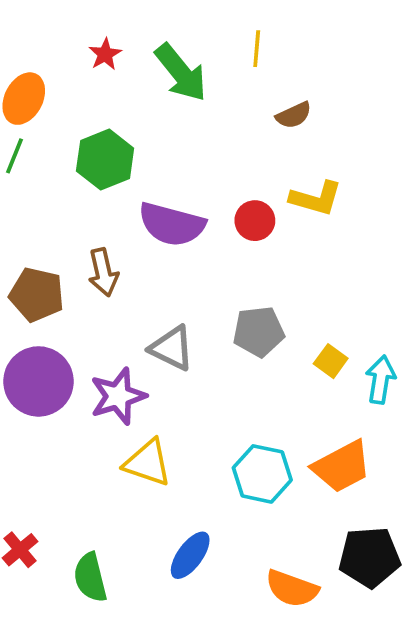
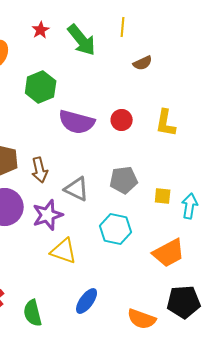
yellow L-shape: (316, 198) -> (166, 123), moved, turned 84
brown arrow: (103, 272) -> (40, 170), moved
yellow square: (331, 361) -> (163, 196), turned -30
cyan hexagon: (262, 474) -> (116, 229), moved

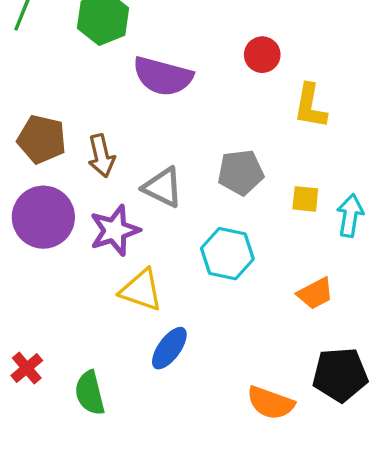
red circle: (122, 120) -> (262, 55), moved
yellow L-shape: (166, 123) -> (310, 106), moved
orange trapezoid: (169, 253) -> (315, 293), size x0.7
blue ellipse: (87, 301) -> (169, 348), moved

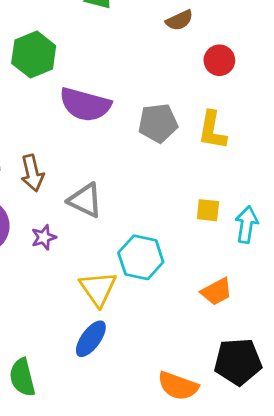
red circle: (262, 55) -> (219, 60), moved
gray pentagon: (241, 172) -> (158, 123), moved
purple star: (115, 230) -> (44, 237), size x0.6
yellow triangle: (141, 290) -> (98, 289), moved, turned 36

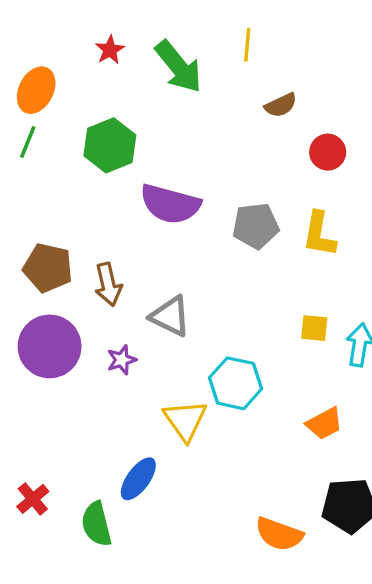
blue ellipse: (91, 339) -> (138, 479), moved

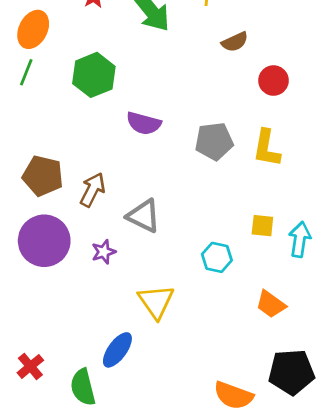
purple semicircle: (170, 204) -> (144, 123), size x0.7
brown arrow: (108, 284) -> (93, 190), turned -140
cyan hexagon: (236, 383) -> (217, 257), moved, size x0.7
orange trapezoid: (324, 424) -> (271, 304), turned 64

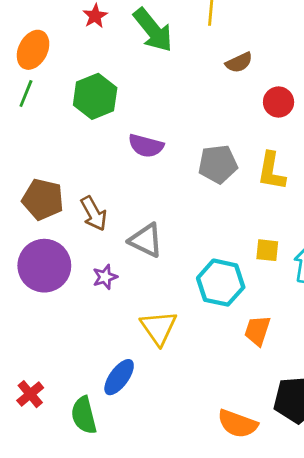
brown arrow: (93, 190) -> (94, 213), turned 124
cyan hexagon: (217, 257) -> (221, 283), size x1.5
orange trapezoid: (271, 304) -> (257, 331), moved, turned 72

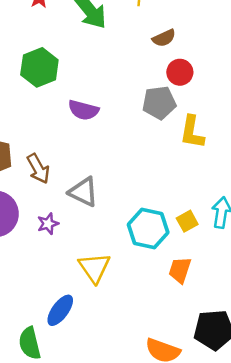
red circle: (279, 102) -> (180, 72), moved
gray pentagon: (218, 164) -> (159, 103), moved
yellow square: (267, 250) -> (187, 221), moved, turned -35

